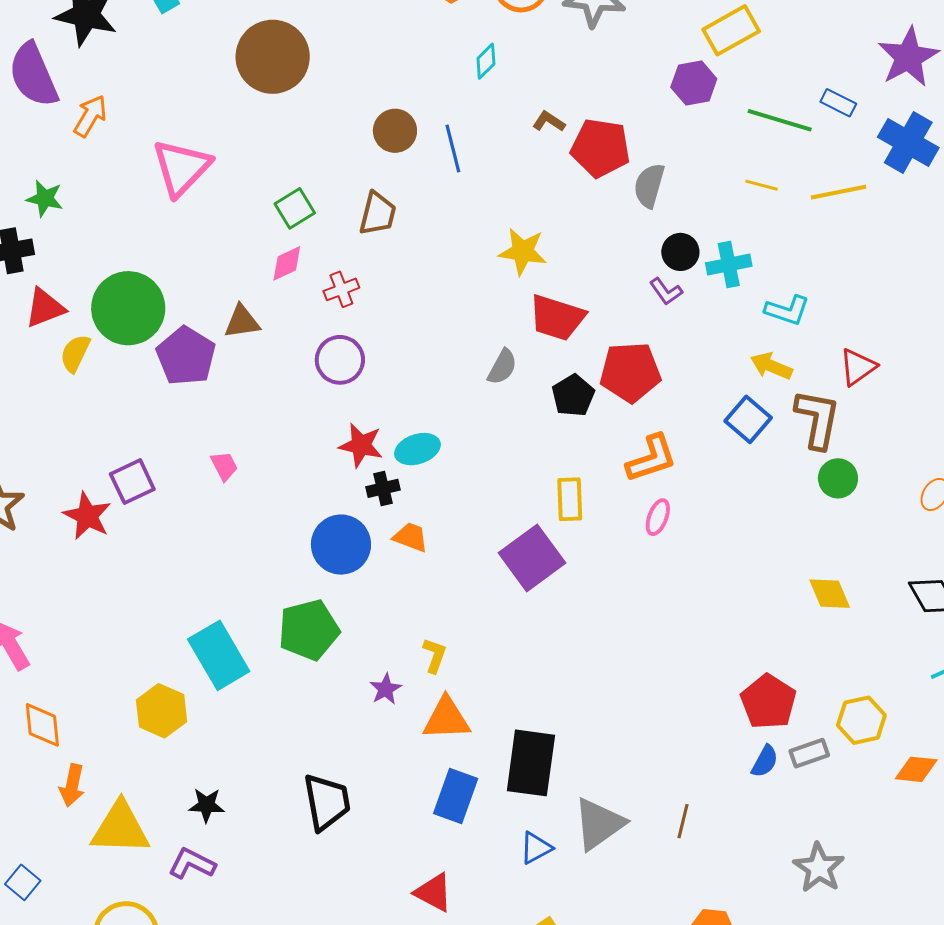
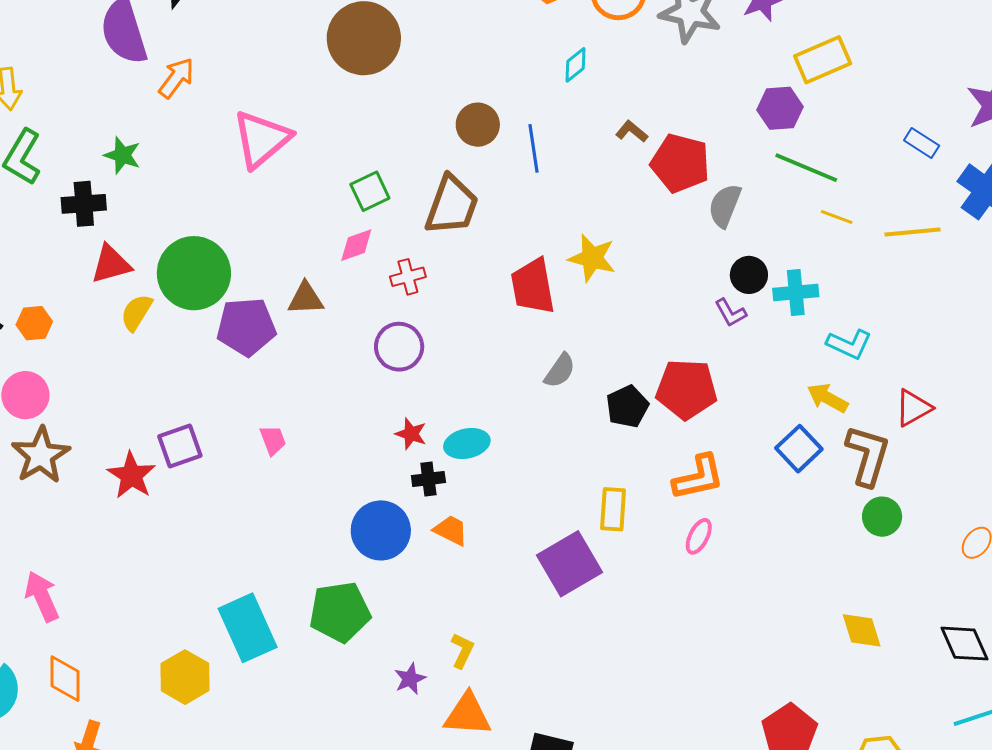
green line: (780, 120) -> (806, 168), moved
brown trapezoid: (378, 214) -> (452, 205), size x1.4
red trapezoid: (557, 318) -> (533, 286), moved, turned 56
purple pentagon: (186, 356) -> (246, 327), turned 30
red star: (361, 445) -> (411, 434), size x0.7

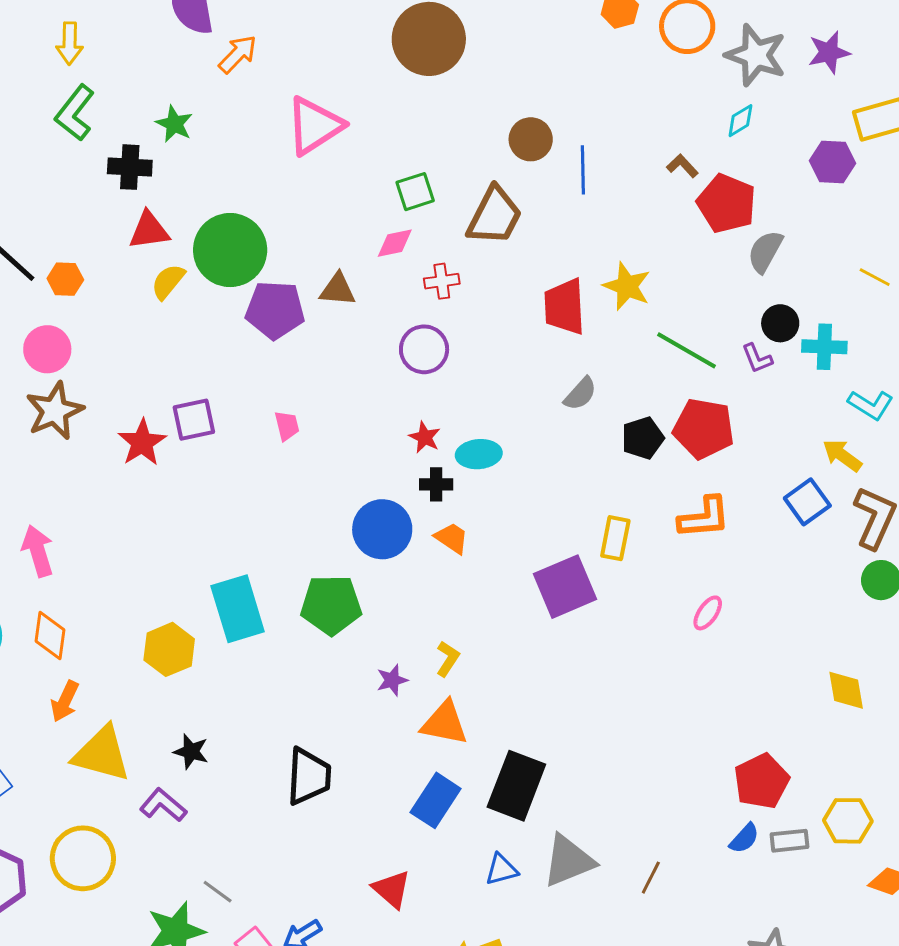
cyan diamond: (576, 65) -> (740, 121), moved
green line: (806, 168) -> (686, 350), moved
pink ellipse: (699, 536) -> (708, 613), moved

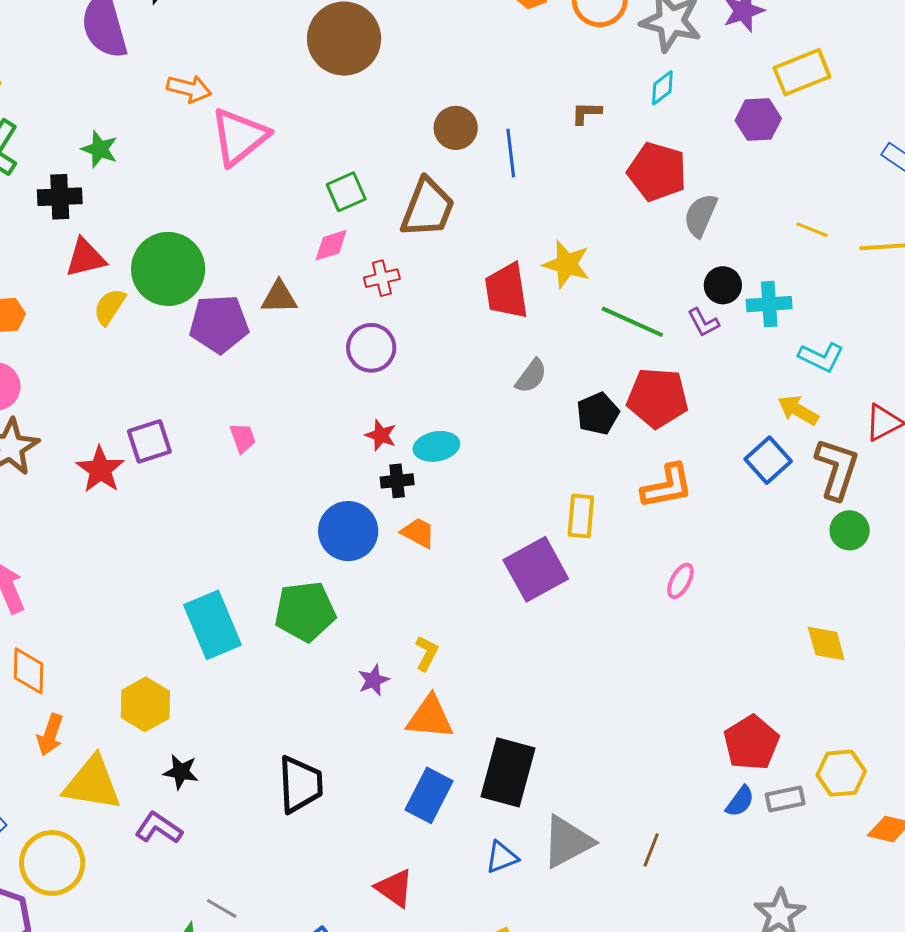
orange arrow: (238, 54) -> (189, 89), moved, turned 66
brown L-shape: (682, 166) -> (586, 113), moved, turned -40
yellow hexagon: (169, 649) -> (145, 704), moved
yellow circle: (83, 858) -> (52, 863), moved

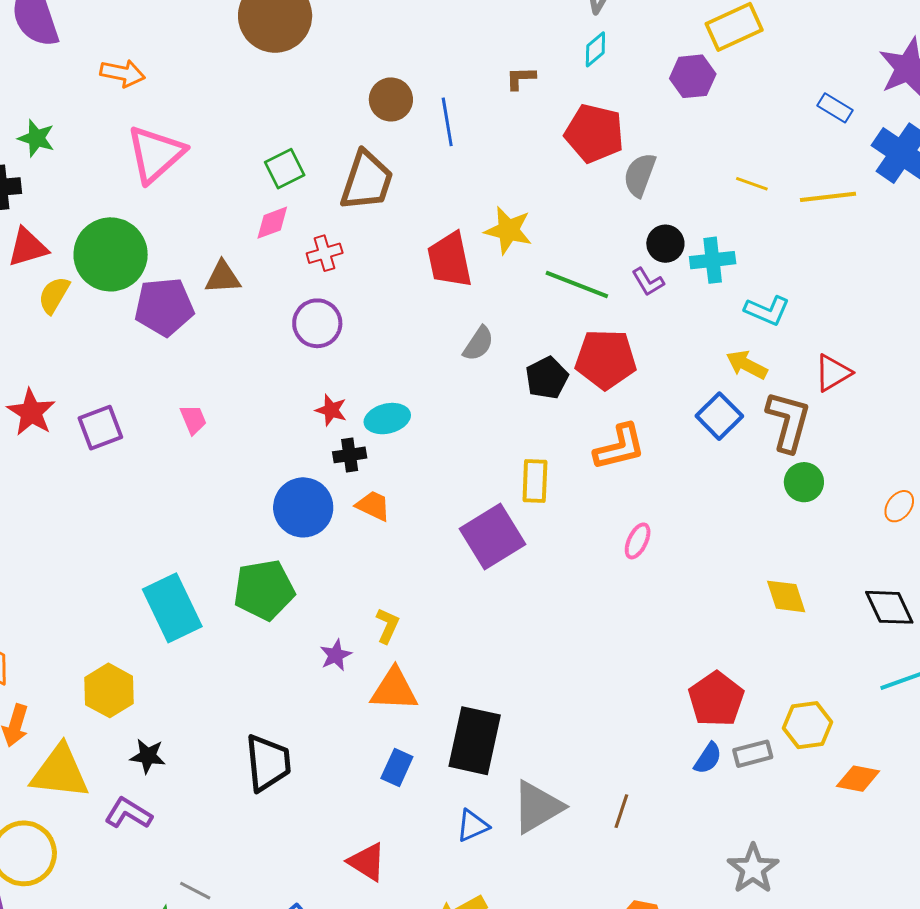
pink triangle: (239, 137) -> (155, 154), moved
red star: (100, 470) -> (31, 412), moved
blue rectangle: (429, 795) -> (397, 767), size x0.7

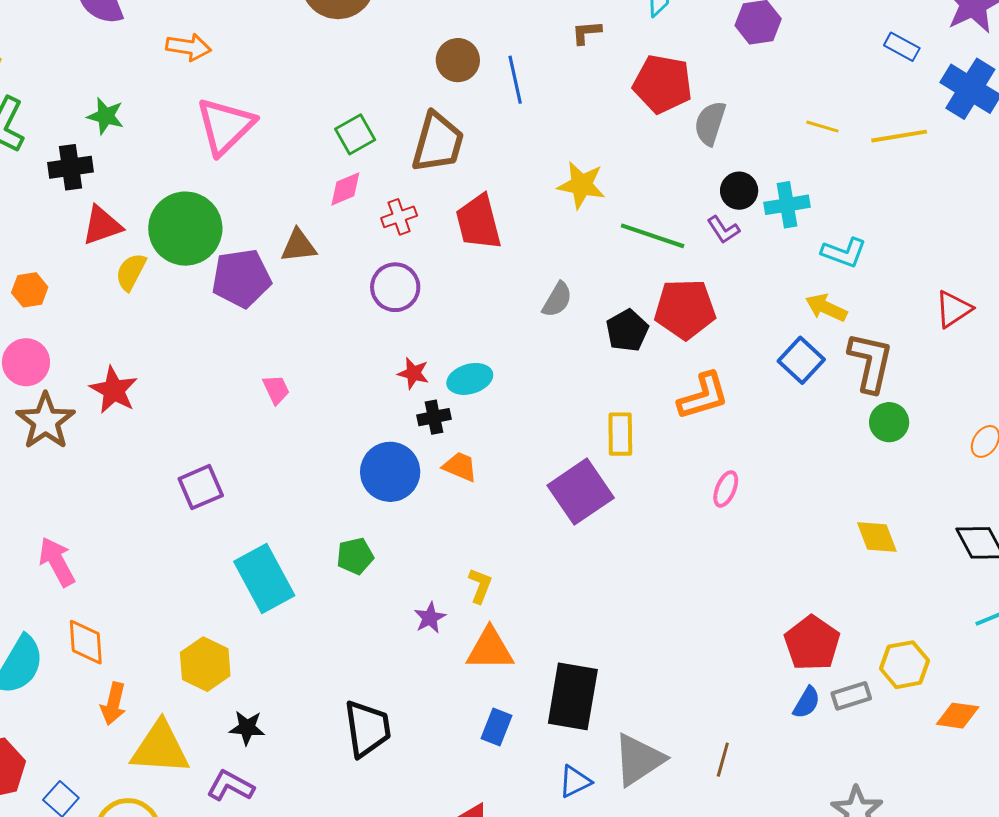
red trapezoid: (450, 260) -> (478, 222), moved
red triangle: (833, 373) -> (953, 309), moved
purple square: (100, 428) -> (201, 487), moved
green pentagon: (264, 590) -> (355, 556), size x0.6

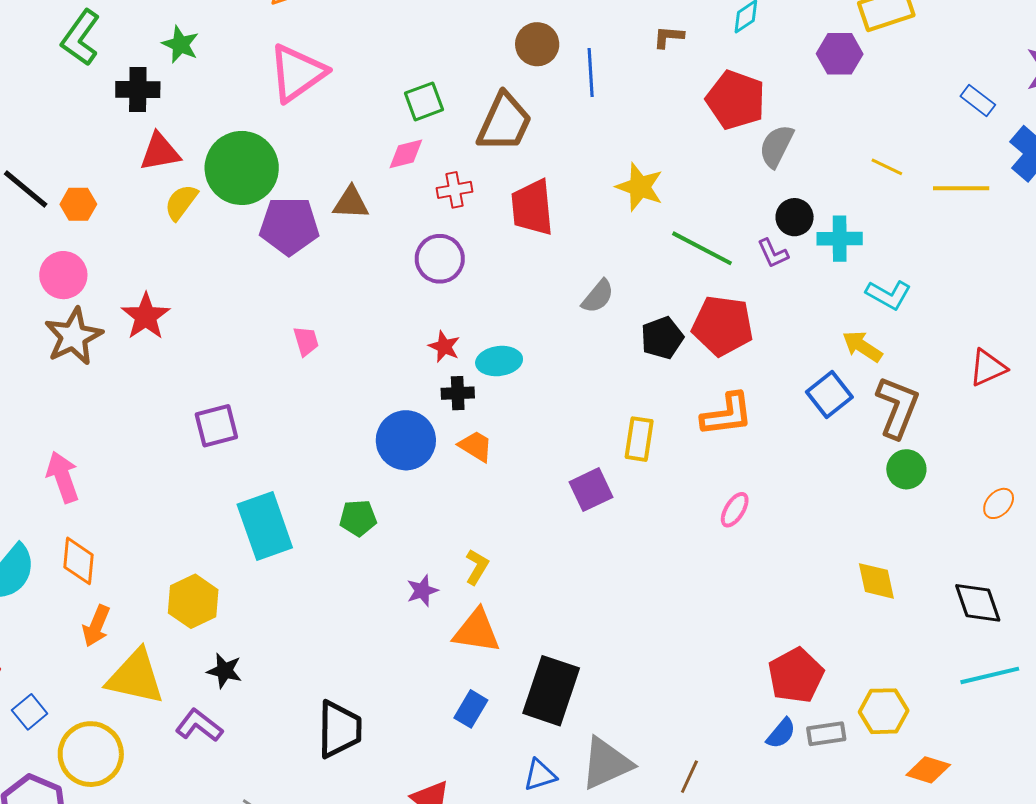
purple square: (581, 492) -> (591, 490), size x0.7
black trapezoid: (367, 729) -> (339, 729), moved

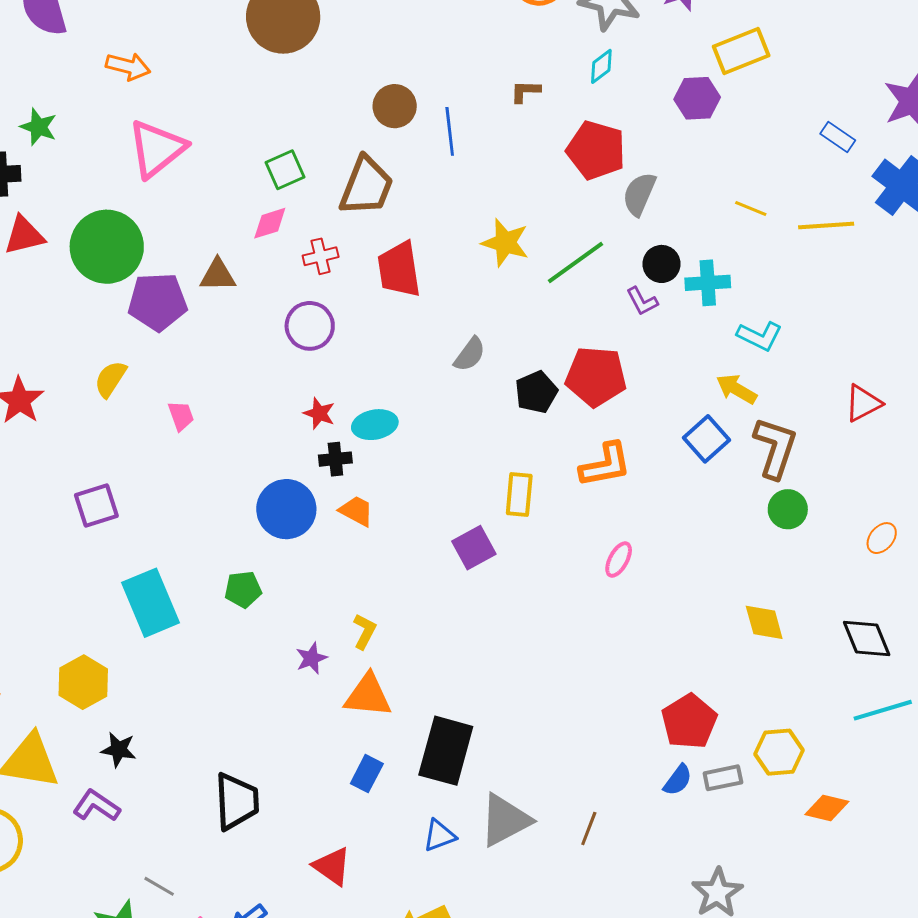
yellow semicircle: (181, 202) -> (110, 379), moved
green line: (702, 248) -> (575, 263), moved, turned -60

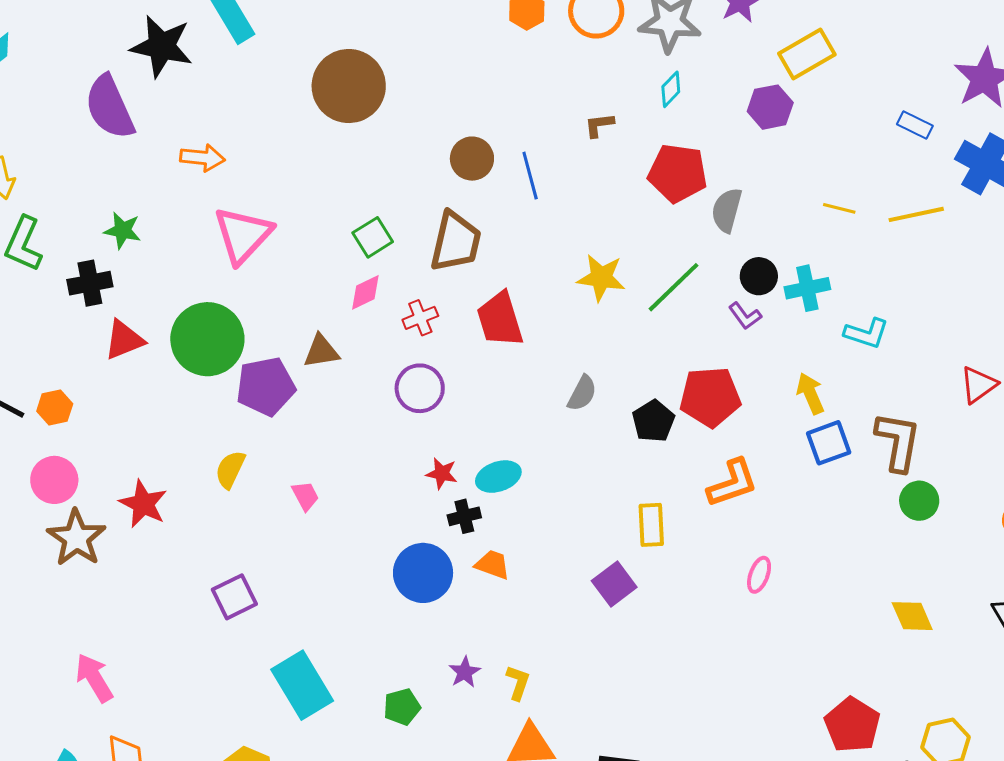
yellow arrow: (737, 389) -> (810, 393), moved, turned 45
blue square: (707, 439) -> (829, 443), turned 30
green pentagon: (243, 589) -> (402, 707), moved
purple star: (311, 658) -> (465, 672), moved

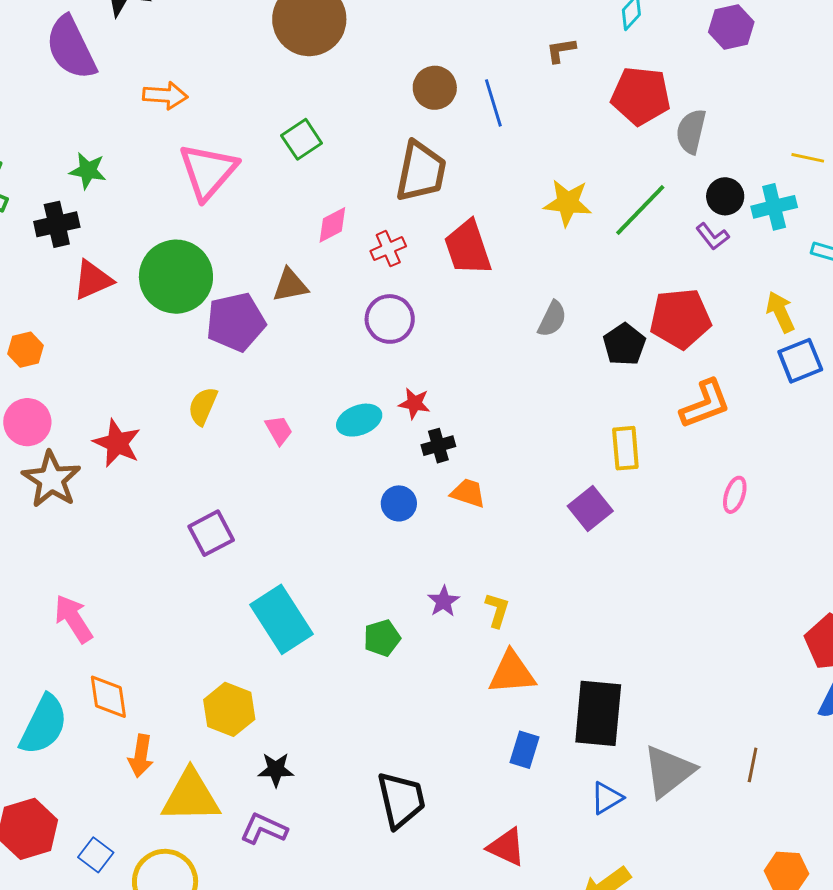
yellow line: (839, 208) -> (808, 158), moved
green square: (373, 237) -> (302, 139), moved
cyan ellipse: (498, 477) -> (359, 420), moved
blue circle: (423, 573) -> (399, 503), size x0.6

